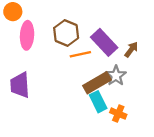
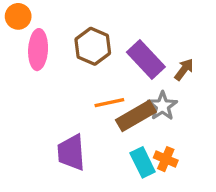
orange line: (80, 54) -> (109, 103), moved
purple trapezoid: (20, 85) -> (71, 152), moved
cyan rectangle: (98, 102) -> (143, 162), moved

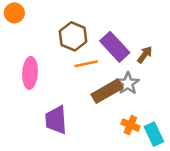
pink ellipse: (38, 50) -> (30, 73), moved
orange line: (109, 103) -> (86, 64), moved
cyan rectangle: (143, 162) -> (154, 134), moved

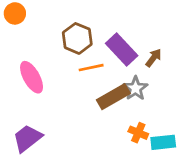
pink ellipse: (30, 73) -> (32, 77), turned -32
purple trapezoid: (56, 120) -> (27, 138), moved, turned 56
cyan rectangle: (154, 134) -> (163, 142), turned -70

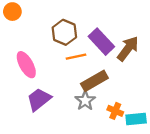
brown arrow: (154, 58) -> (128, 49), size x1.6
gray star: (135, 88) -> (85, 101), moved
purple trapezoid: (27, 138) -> (39, 99), moved

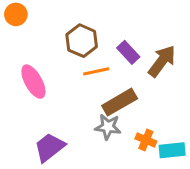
purple rectangle: (101, 42) -> (128, 52), size x0.7
purple trapezoid: (39, 99) -> (49, 147), moved
gray star: (85, 101) -> (108, 127), turned -30

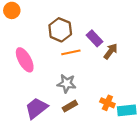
brown arrow: (162, 61) -> (111, 51), moved, size x0.7
brown rectangle: (120, 102) -> (70, 106), moved, size x0.6
gray star: (108, 127) -> (67, 83), moved

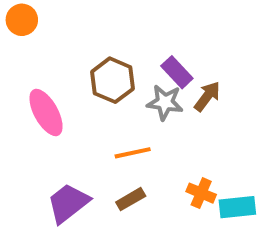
brown hexagon: (60, 30) -> (113, 80), moved
orange line: (71, 52) -> (133, 153), moved
gray star: (67, 83) -> (165, 102), moved

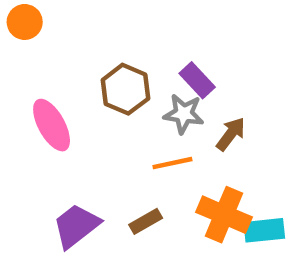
brown arrow: (207, 96) -> (231, 134), moved
orange line: (133, 153) -> (172, 163), moved
orange cross: (201, 193) -> (224, 215), size x1.6

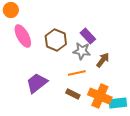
pink ellipse: (52, 125) -> (23, 36), moved
brown rectangle: (146, 221) -> (73, 94), moved, turned 56
purple trapezoid: (76, 226) -> (37, 83), moved

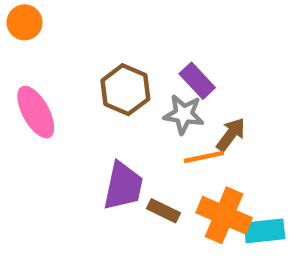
pink ellipse: (23, 36) -> (36, 112), moved
orange line: (77, 73) -> (204, 157), moved
purple trapezoid: (37, 83) -> (123, 186), moved, turned 140

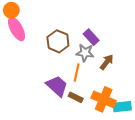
pink ellipse: (36, 112) -> (17, 29), moved
orange line: (204, 157) -> (77, 72), moved, turned -66
purple trapezoid: (123, 186) -> (57, 86), turned -60

